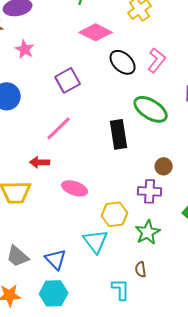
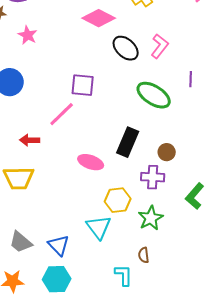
purple square: (68, 80) -> (83, 85), moved, turned 35
black rectangle: (119, 134) -> (128, 142), moved, turned 32
red arrow: (40, 162) -> (30, 140), moved
pink ellipse: (75, 188) -> (91, 162), moved

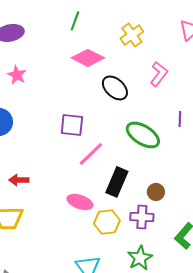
pink L-shape: (160, 46) -> (159, 74), moved
pink line: (62, 114) -> (91, 154), moved
yellow hexagon: (118, 200) -> (107, 222), moved

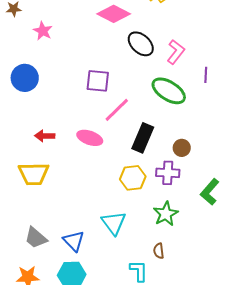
pink L-shape: (159, 74) -> (176, 52), moved
pink ellipse: (80, 202) -> (90, 138), moved

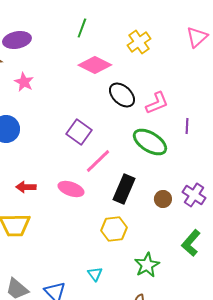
pink L-shape: (176, 52) -> (157, 103), turned 30
purple square: (98, 81) -> (79, 132), turned 30
purple cross: (168, 173) -> (194, 195), moved, turned 30
cyan triangle: (114, 223) -> (95, 274), size x0.6

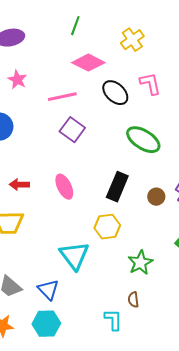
pink L-shape: (157, 103) -> (150, 84), moved, turned -80
pink line: (98, 161) -> (62, 97), moved, turned 32
pink ellipse: (71, 189) -> (64, 187), turned 45
cyan triangle: (95, 274) -> (74, 256), moved, size x2.0

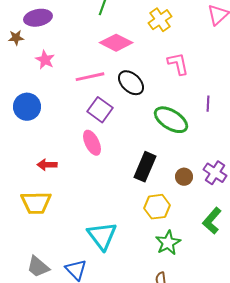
black ellipse: (115, 93) -> (131, 83), moved
pink ellipse: (64, 187) -> (92, 143), moved
yellow hexagon: (107, 227) -> (157, 207), moved

